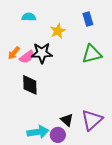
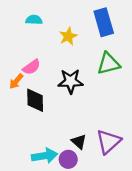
blue rectangle: (88, 19) -> (104, 22), size x1.6
orange arrow: (14, 53) -> (16, 81), moved
black star: (42, 53) -> (71, 81), moved

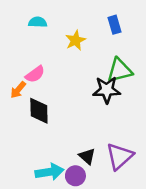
blue rectangle: (104, 22) -> (114, 25), size x0.6
black star: (71, 81) -> (107, 90), moved

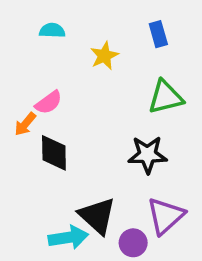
black star: (107, 90) -> (148, 155), moved
black triangle: (87, 156) -> (97, 216), moved, size x1.6
purple circle: (75, 176) -> (133, 243), moved

